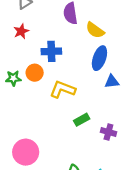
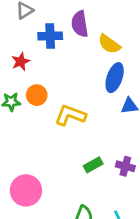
red star: (21, 31) -> (21, 62), moved
blue cross: (51, 51) -> (50, 36), moved
green rectangle: (82, 120) -> (93, 165), moved

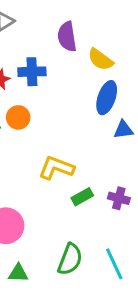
blue cross: (50, 36) -> (32, 72), moved
yellow L-shape: (70, 115) -> (56, 168), moved

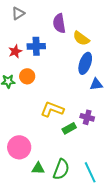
purple cross: (119, 198) -> (87, 117), moved
green triangle: (18, 273) -> (38, 168), moved

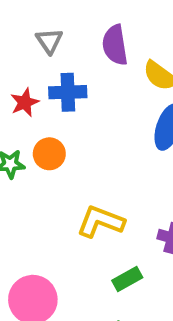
gray triangle: (18, 13) -> (49, 41), moved, turned -32
green rectangle: (69, 128) -> (127, 279), moved

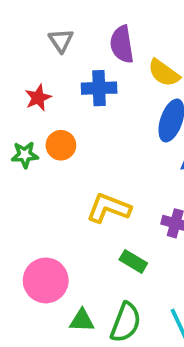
blue cross: (68, 92) -> (99, 88), moved
green rectangle: (127, 279) -> (133, 261), turned 60

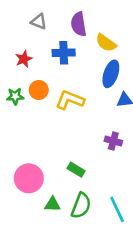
gray triangle: (61, 40) -> (39, 22), turned -35
yellow L-shape: (109, 208) -> (70, 100), moved
green rectangle: (133, 261) -> (76, 170), moved

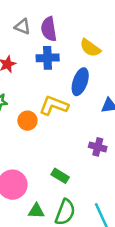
purple semicircle: (79, 24) -> (49, 29), moved
blue ellipse: (111, 74) -> (80, 82), moved
orange circle: (39, 90) -> (27, 121), moved

